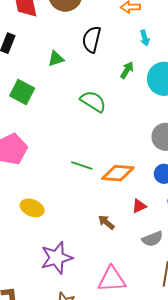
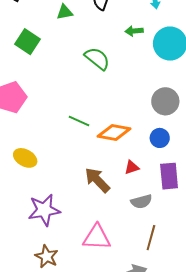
green arrow: (127, 70) -> (134, 31), turned -132
brown arrow: (106, 222) -> (97, 180), size x1.6

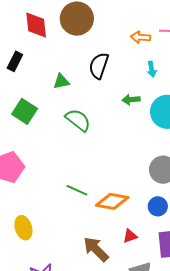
green semicircle: (97, 58) -> (78, 120), moved
yellow ellipse: (25, 158) -> (23, 228), turned 45

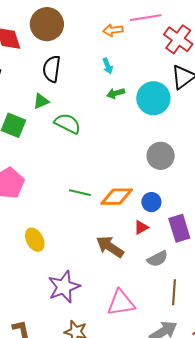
black semicircle: (99, 66) -> (52, 69), moved
cyan arrow: (152, 69) -> (108, 66), moved
green triangle: (61, 81) -> (41, 101), moved
blue circle: (158, 206) -> (151, 202), moved

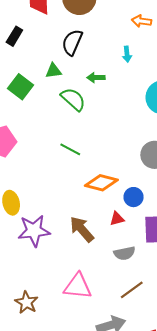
green arrow: (116, 93) -> (96, 78), moved
green line: (80, 193) -> (70, 149), moved
purple star: (64, 287) -> (34, 231), moved
brown line: (174, 292) -> (132, 290), turned 35

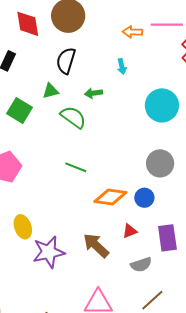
blue circle: (134, 197) -> (144, 198), moved

